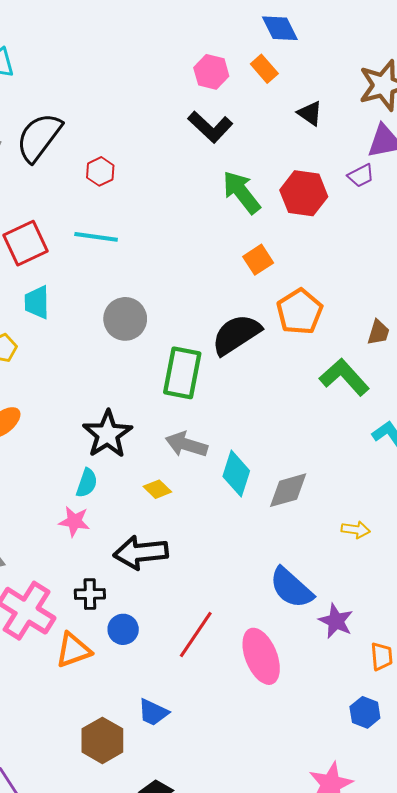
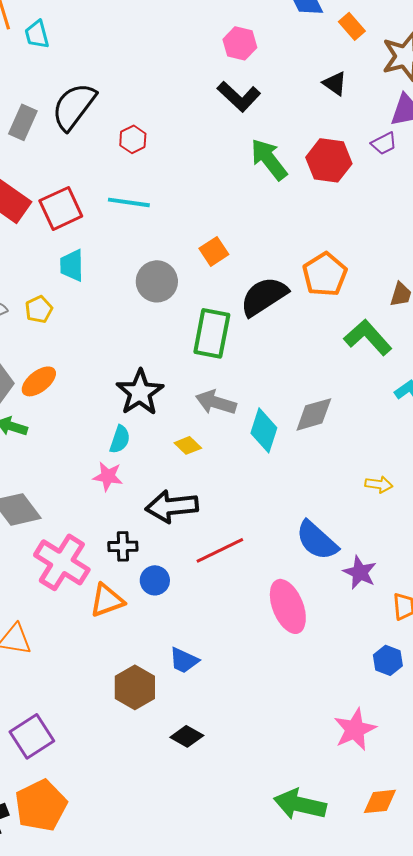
orange rectangle: (264, 69) -> (352, 26), moved
orange square: (258, 260) -> (214, 251), moved
gray diamond: (288, 490) -> (314, 414), moved
red line: (196, 635) -> (220, 550), moved, turned 30

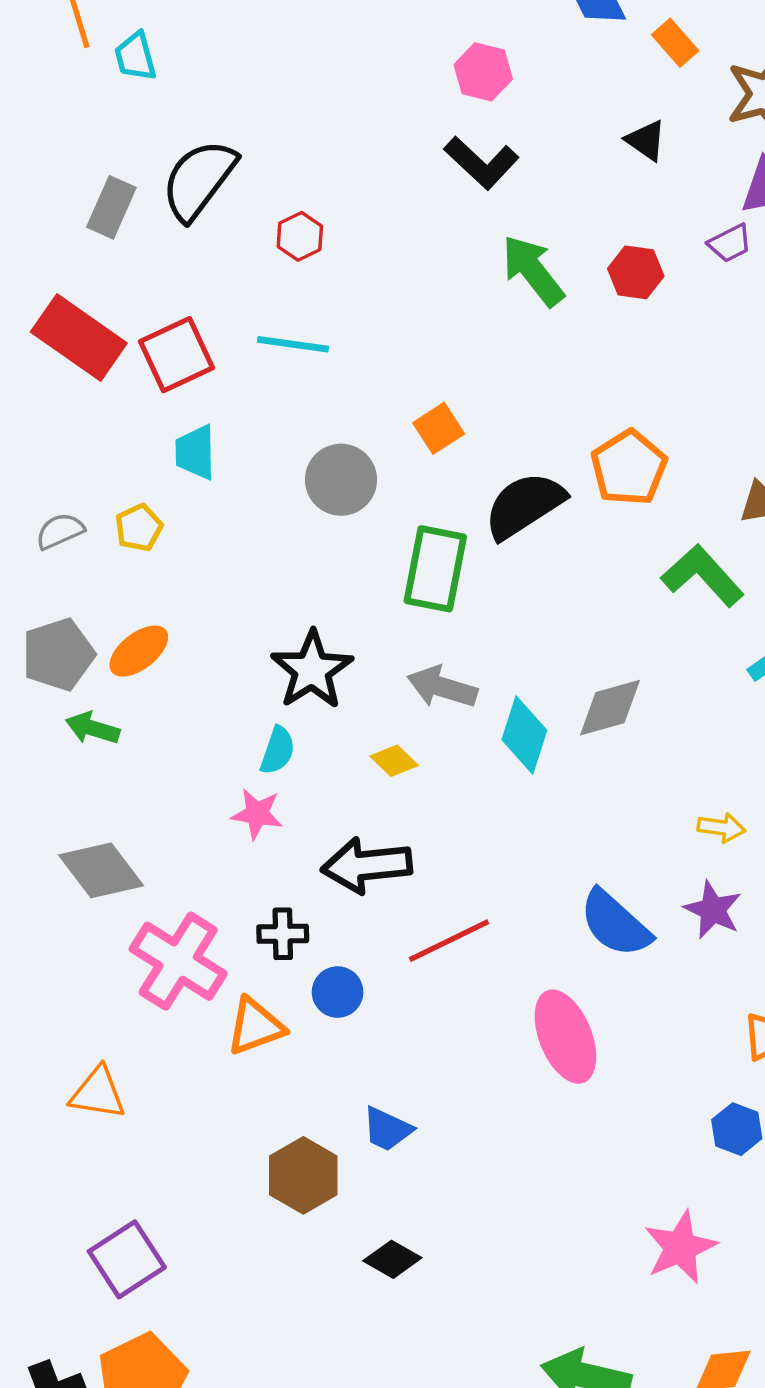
red hexagon: (329, 160) -> (636, 272), size x0.7
purple star: (360, 572) -> (713, 910), moved

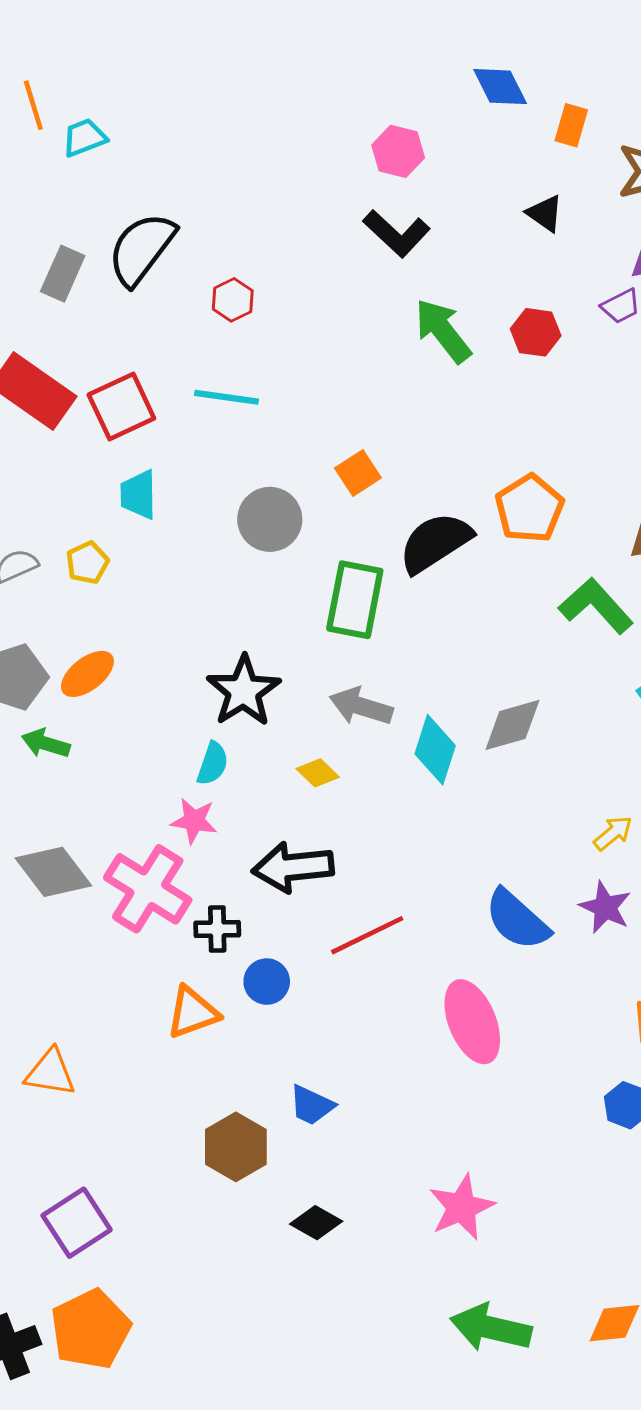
orange rectangle: (675, 43) -> (571, 125), turned 57
cyan trapezoid: (135, 56) -> (84, 138), turned 84
yellow arrow: (721, 828) -> (613, 833), turned -48
pink cross: (178, 961) -> (148, 889), moved
pink star: (680, 1247) -> (461, 1207), moved

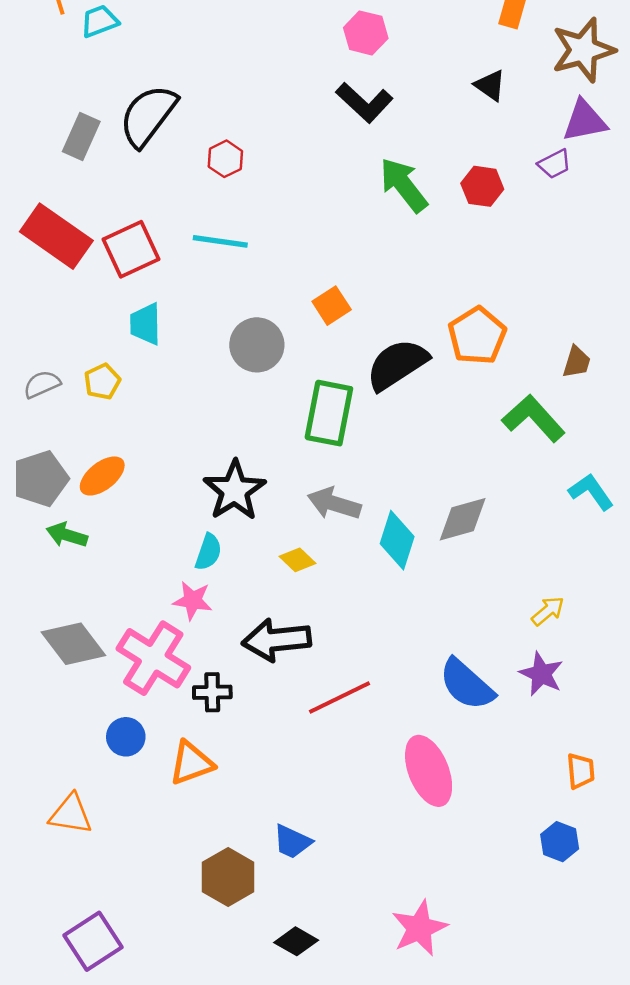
blue circle: (267, 982) -> (126, 737), moved

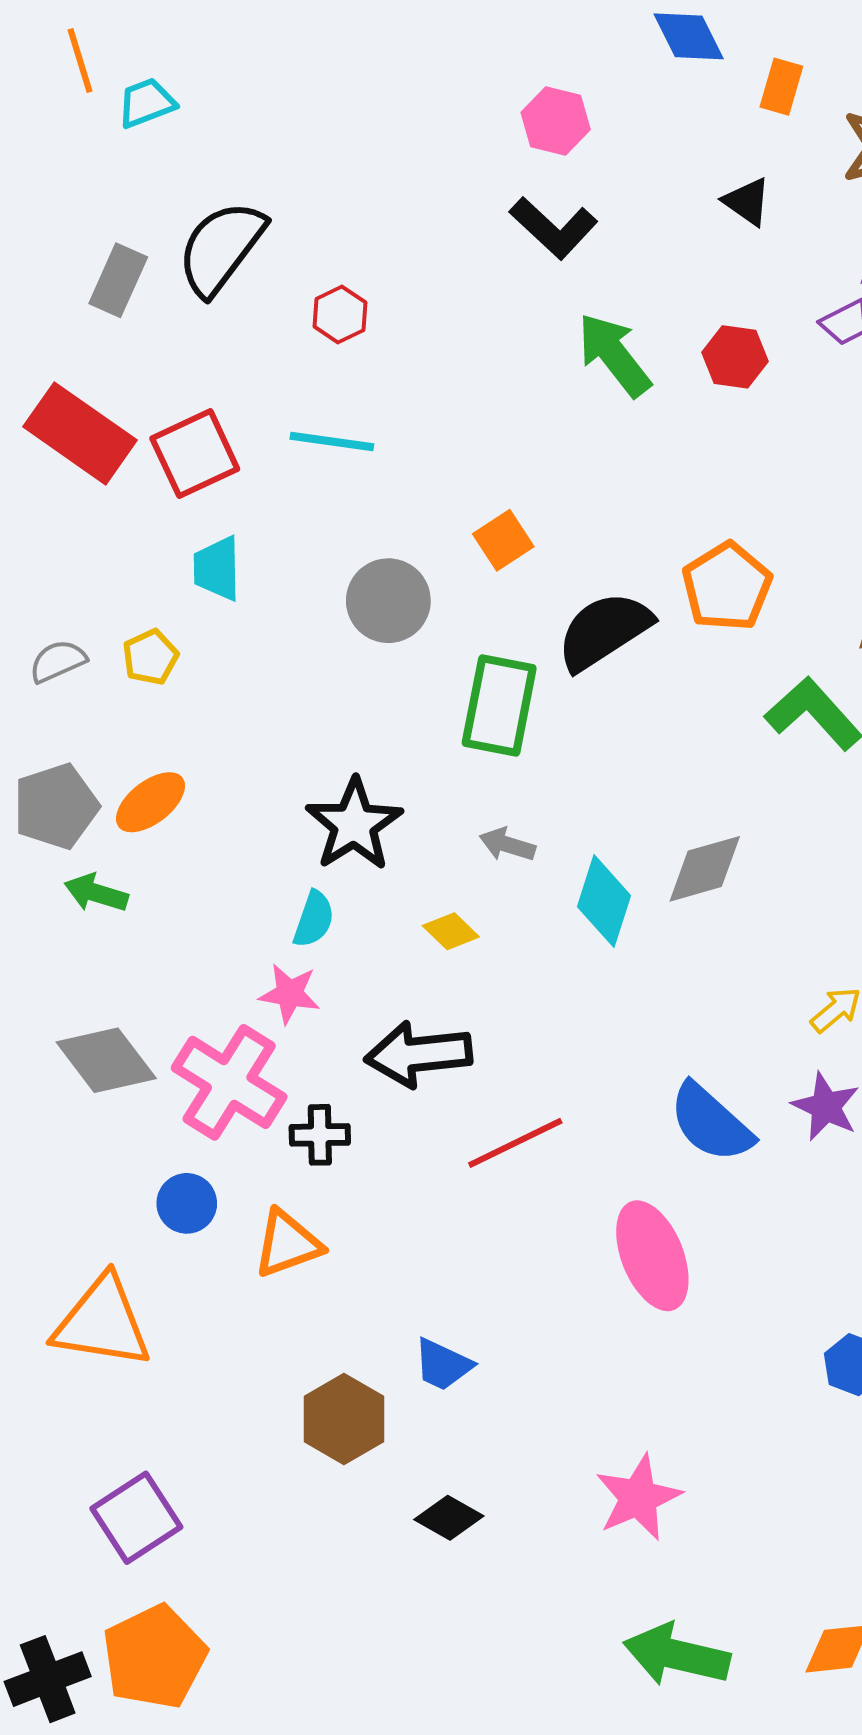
gray arrow: (334, 504) -> (507, 845), size x0.7
orange triangle: (71, 814) -> (102, 1322), size x1.5

